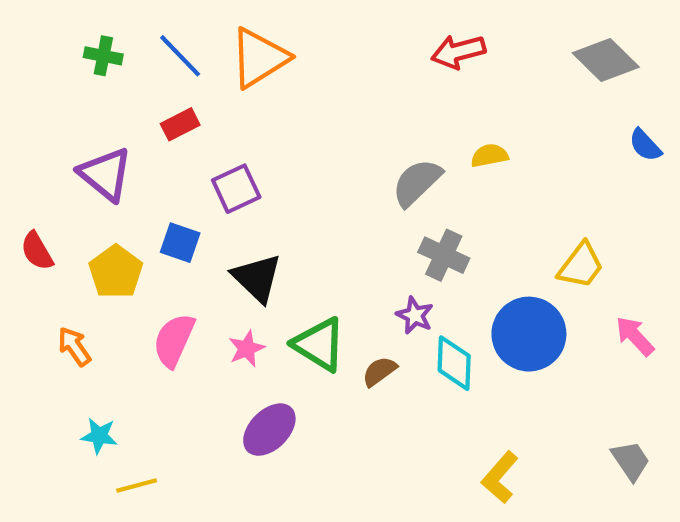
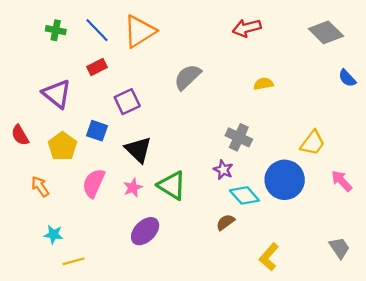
gray semicircle: (417, 182) -> (187, 77), moved
cyan diamond: (454, 363) -> (244, 195), turned -44
brown semicircle: (379, 371) -> (225, 222), moved

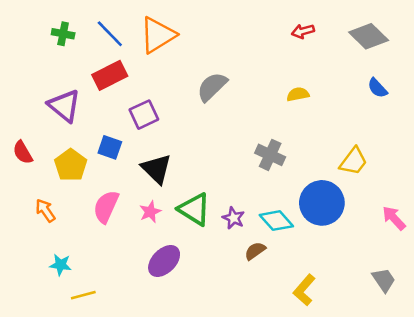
red arrow: (247, 28) -> (303, 31), moved, size x0.7
red rectangle: (97, 67) -> (110, 75), size x1.5
blue semicircle: (347, 78) -> (377, 88), moved
purple star: (223, 170) -> (234, 218), moved
pink arrow: (342, 181) -> (394, 218), moved

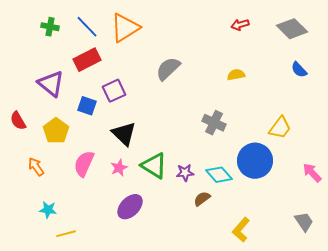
blue square: (110, 147) -> (87, 106), moved
purple star: (234, 218) -> (185, 173), turned -30

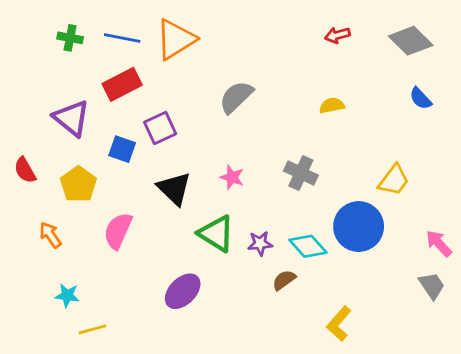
blue line: (87, 27) -> (122, 38), turned -35
pink star: (119, 168) -> (232, 177), moved, turned -30
gray trapezoid: (304, 222) -> (432, 286), moved

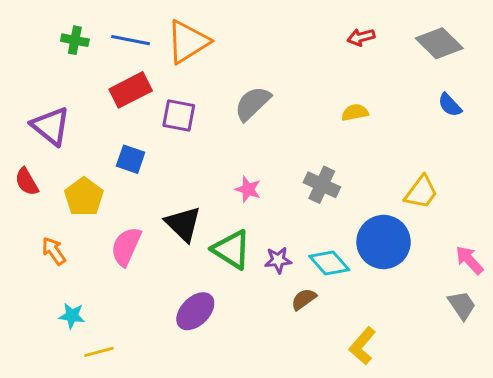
purple triangle: (71, 118) -> (51, 126), moved
purple square: (160, 128) -> (179, 115), moved, turned 36
black triangle: (174, 189) -> (183, 224), moved

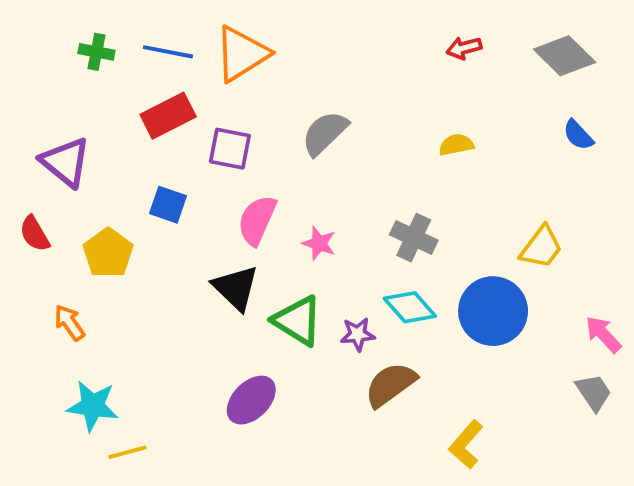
pink semicircle: (126, 246) -> (257, 220), moved
cyan diamond: (329, 263) -> (410, 307), moved
brown semicircle: (304, 299) -> (391, 385), size x1.6
cyan star: (72, 316) -> (93, 406), size x1.5

